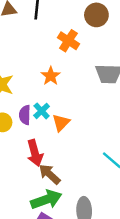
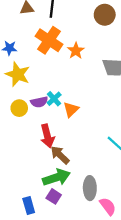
orange cross: (68, 41) -> (49, 40), moved, size x1.4
orange star: (51, 76) -> (76, 51), moved
purple semicircle: (25, 115) -> (39, 102), turned -105

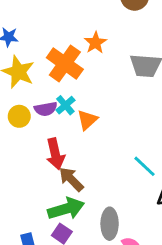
orange cross: (49, 40) -> (65, 63), moved

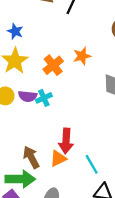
orange cross: (65, 63) -> (53, 65), size x0.7
orange triangle: (87, 120) -> (58, 158), moved
red arrow: (55, 154) -> (66, 141), moved

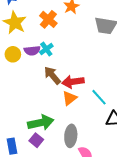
red arrow: (66, 141) -> (73, 82), turned 90
brown arrow: (31, 157) -> (52, 75), moved

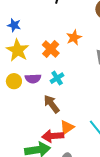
cyan cross: (46, 49) -> (57, 78), moved
red arrow: (73, 82) -> (53, 136), moved

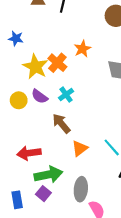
yellow star: (18, 50) -> (35, 67), moved
purple semicircle: (33, 79) -> (40, 96), turned 42
red arrow: (53, 136) -> (29, 153), moved

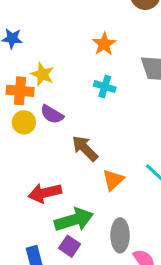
orange cross: (57, 63) -> (20, 91), moved, turned -30
yellow star: (35, 67) -> (42, 74), size x0.7
cyan cross: (66, 95) -> (105, 87), moved, turned -32

